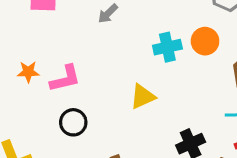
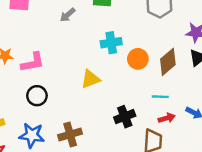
orange circle: (205, 41) -> (138, 59), moved

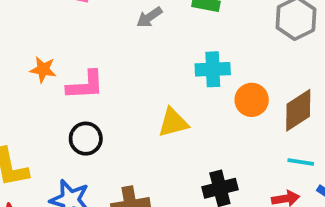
cyan line: (160, 97) -> (301, 162), moved

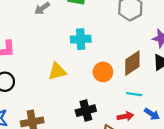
orange circle: (252, 100) -> (103, 72), moved

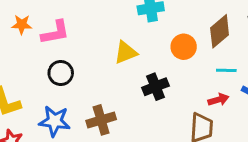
black cross: (86, 111) -> (156, 87), moved

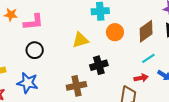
orange circle: (184, 47) -> (115, 32), moved
cyan line: (226, 70) -> (148, 58), turned -40
brown cross: (101, 120) -> (76, 86), moved

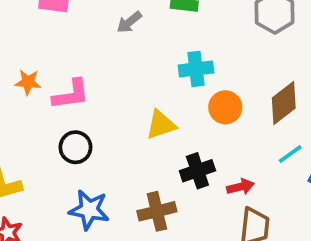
red arrow: (141, 78) -> (240, 187), moved
blue star: (28, 83) -> (89, 210), moved

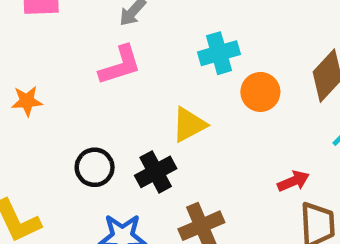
pink L-shape: (71, 94) -> (120, 65), moved
black cross: (197, 171) -> (156, 172), moved

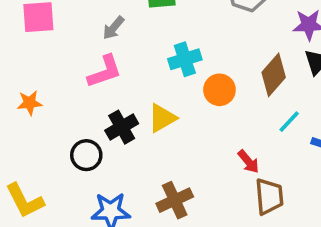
black cross: (156, 172) -> (122, 127), moved
red arrow: (293, 181) -> (248, 162), turned 75

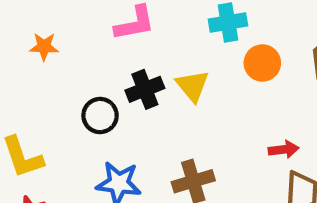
yellow triangle: (162, 118) -> (192, 86), turned -48
red arrow: (248, 162) -> (284, 149), turned -65

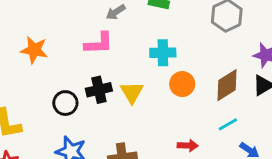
orange star: (44, 47) -> (34, 50), size x1.4

